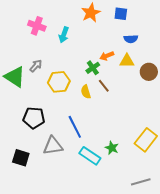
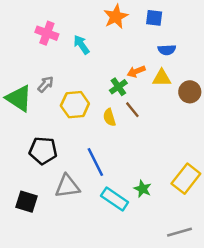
cyan arrow: (64, 35) -> (81, 45), turned 126

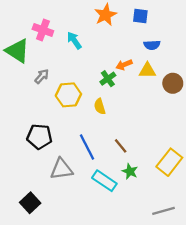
green triangle: (19, 98) -> (17, 51), moved
brown line: (132, 110) -> (121, 146), moved
black square: (26, 202) -> (30, 203), moved, turned 30

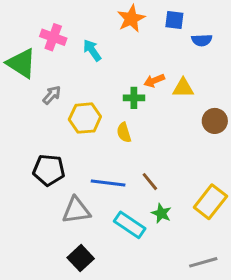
blue semicircle: (152, 45) -> (202, 40), moved
green cross: (108, 79) -> (134, 98), turned 35
brown circle: (173, 83) -> (215, 121), moved
blue line: (87, 147) -> (108, 183), turned -56
black square: (30, 203) -> (81, 258), moved

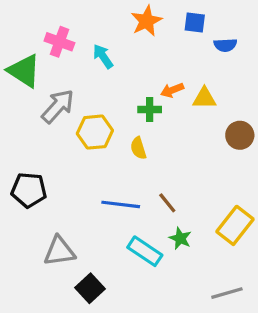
gray arrow: (52, 95) -> (58, 106), size x1.6
black pentagon: (49, 170) -> (29, 190), moved
gray triangle: (76, 210) -> (59, 251), moved

